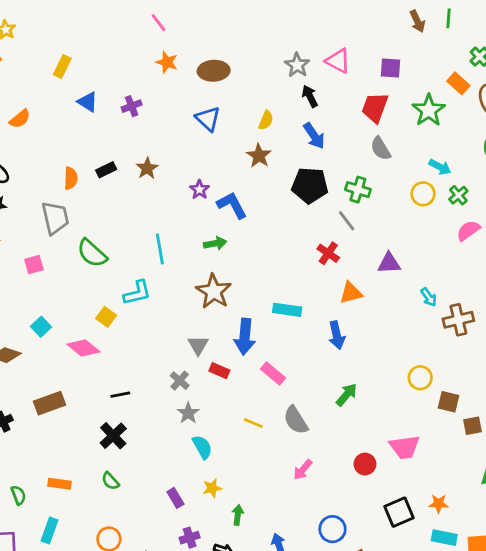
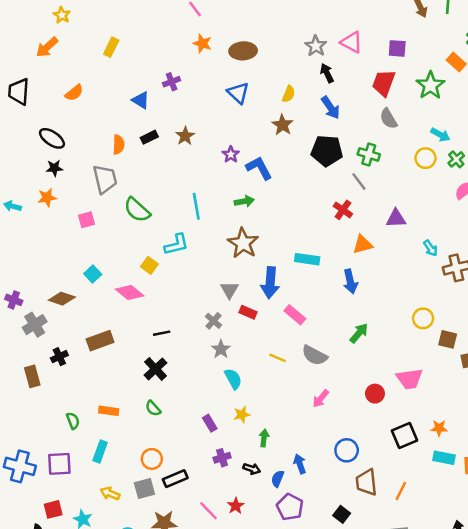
blue triangle: (88, 102) -> (141, 100), moved
gray semicircle: (296, 420) -> (315, 355), turned -30

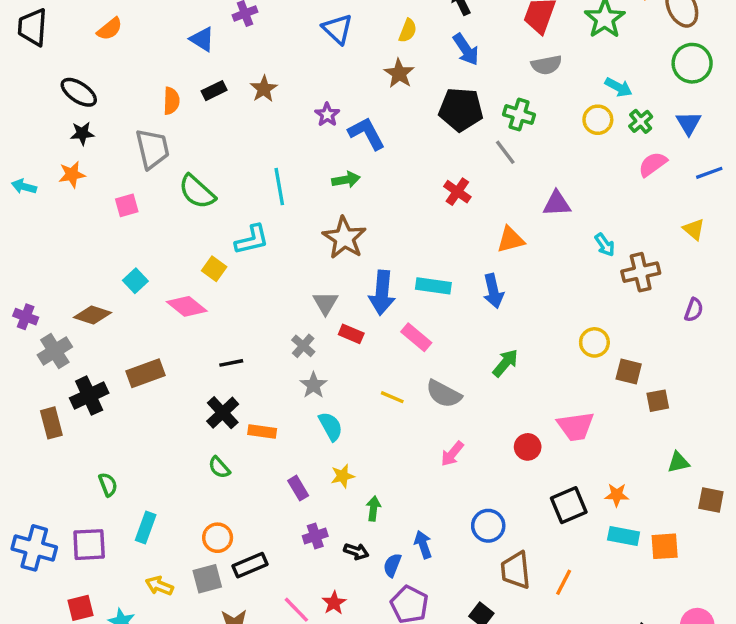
gray semicircle: (389, 119) -> (546, 65), turned -70
red cross: (343, 210) -> (457, 192), moved
cyan rectangle: (307, 259) -> (433, 286), moved
black cross: (59, 357) -> (89, 396), size x1.5
orange rectangle: (109, 411) -> (262, 431), moved

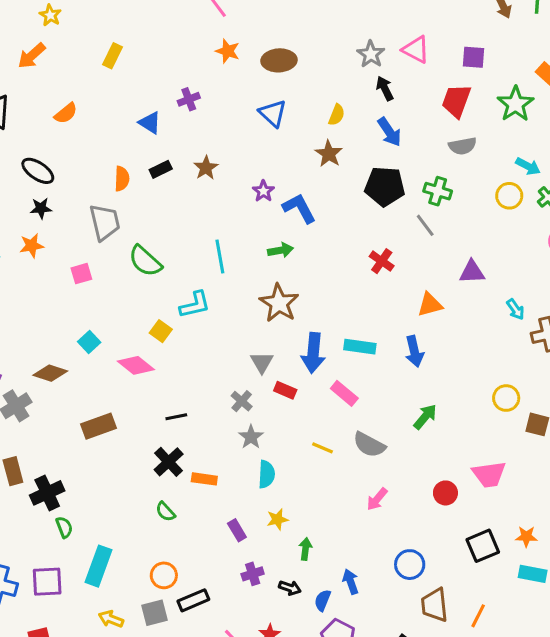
black cross: (89, 396) -> (47, 493), moved
cyan semicircle: (331, 426) -> (267, 474), turned 32
cyan rectangle: (146, 527) -> (98, 566), size x1.4

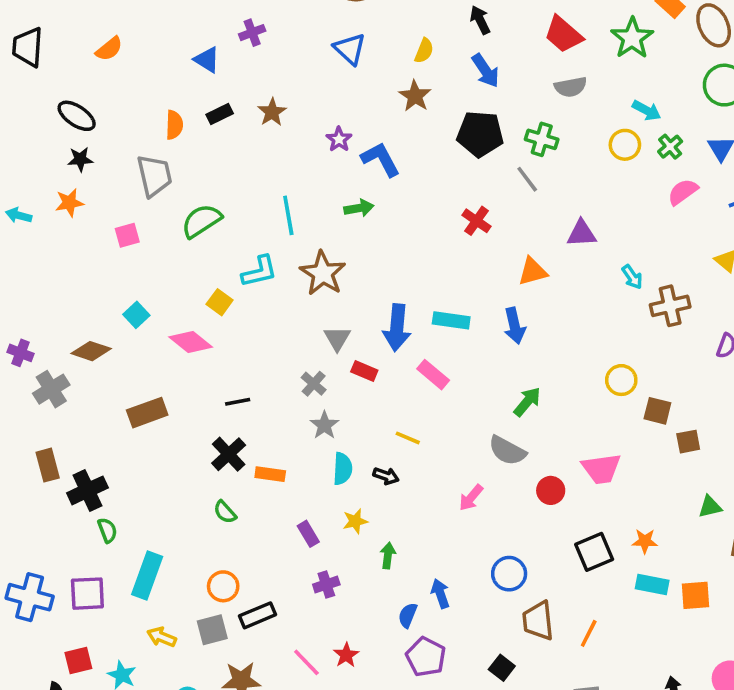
red trapezoid: (456, 101) -> (563, 34), turned -69
green semicircle: (145, 261) -> (201, 221), turned 105
brown star: (279, 303) -> (323, 273), moved
gray semicircle: (369, 445) -> (507, 451), moved
black arrow: (290, 588) -> (386, 476), moved

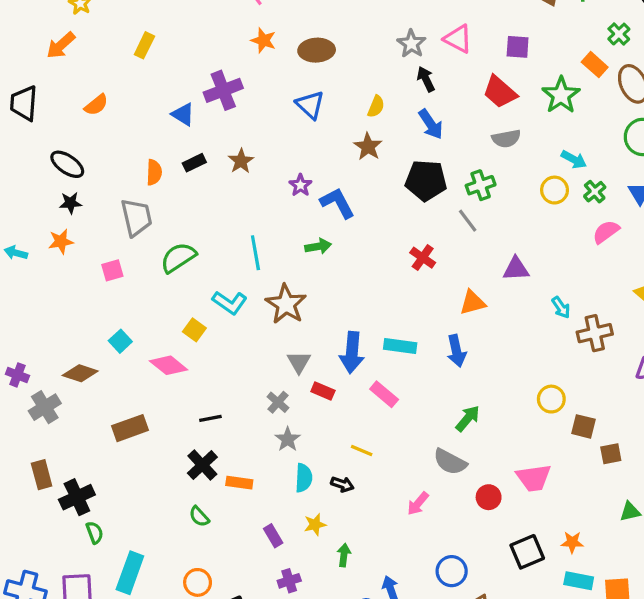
purple cross: (252, 33) -> (223, 90), size x1.6
green cross: (542, 139) -> (481, 185), turned -36
cyan L-shape: (259, 271) -> (230, 303), turned 48

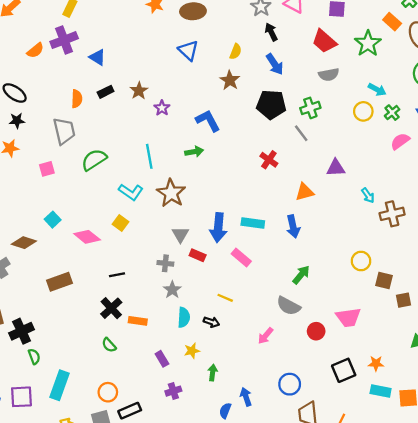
purple cross: (223, 90) -> (64, 40), moved
purple star: (300, 185) -> (162, 108), moved
yellow square: (194, 330) -> (120, 223), moved
gray cross: (278, 402) -> (165, 263), turned -35

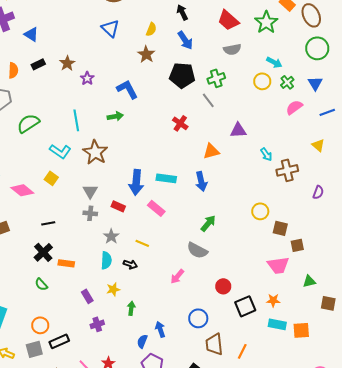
gray triangle: (180, 235) -> (90, 191), moved
gray star: (172, 290) -> (111, 236), moved
pink trapezoid: (348, 317) -> (278, 265), moved
red circle: (316, 331) -> (223, 286), moved

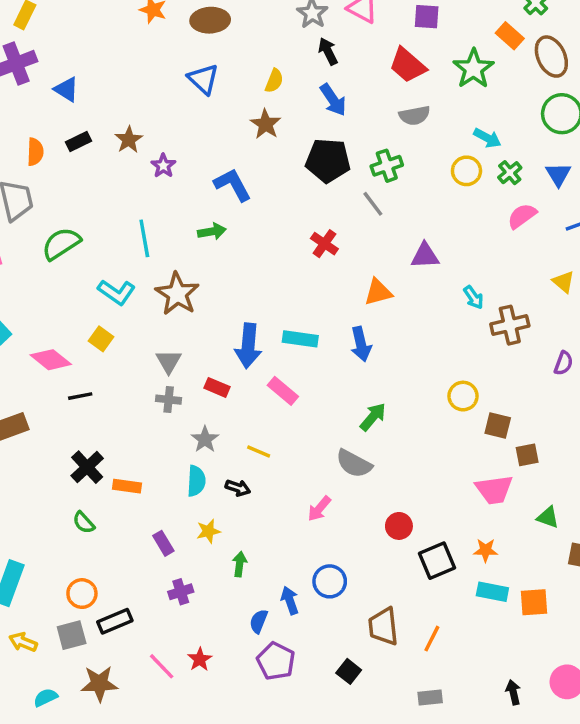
black line: (48, 223) -> (80, 396), moved
green triangle: (309, 281) -> (548, 517), turned 32
blue circle: (198, 318) -> (330, 581), moved

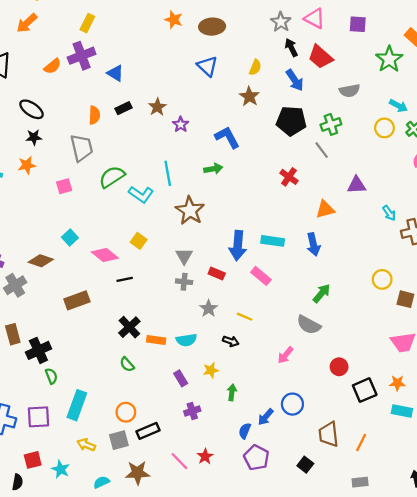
red trapezoid: (408, 65) -> (320, 57), moved
cyan L-shape: (117, 292) -> (141, 194), moved
cyan semicircle: (196, 481) -> (186, 340), moved, turned 78
blue arrow: (290, 600) -> (266, 417), turned -120

